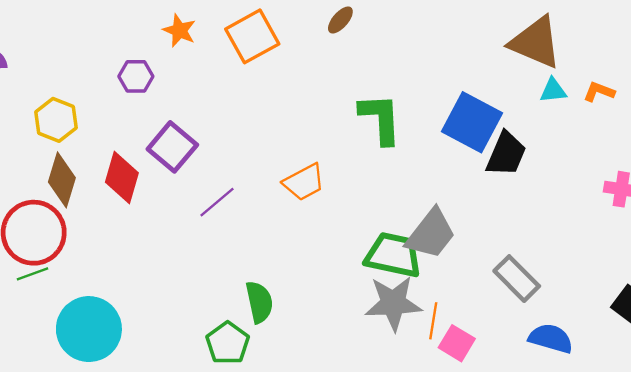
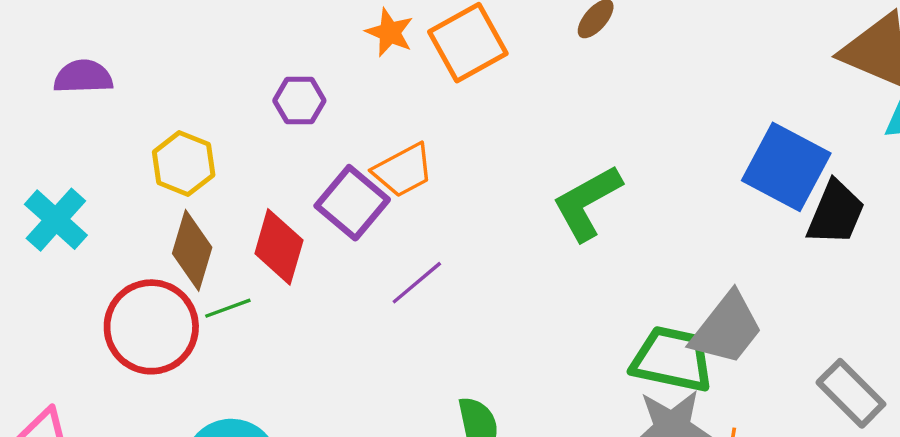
orange star: (179, 31) -> (390, 32), moved
green L-shape: (380, 119) -> (587, 203), moved, turned -116
orange trapezoid: (304, 182) -> (403, 170), moved
green line: (33, 274) -> (228, 308), moved

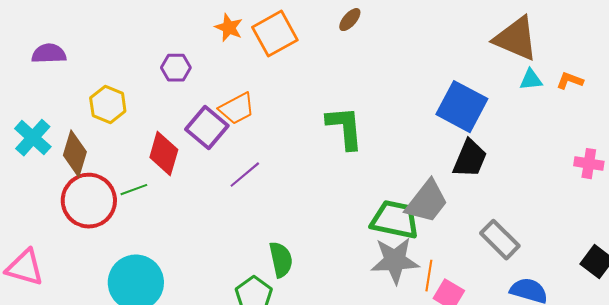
green L-shape: (587, 203) -> (345, 128), turned 114
black trapezoid: (836, 213) -> (470, 159), moved
brown diamond: (192, 250) -> (75, 154), moved

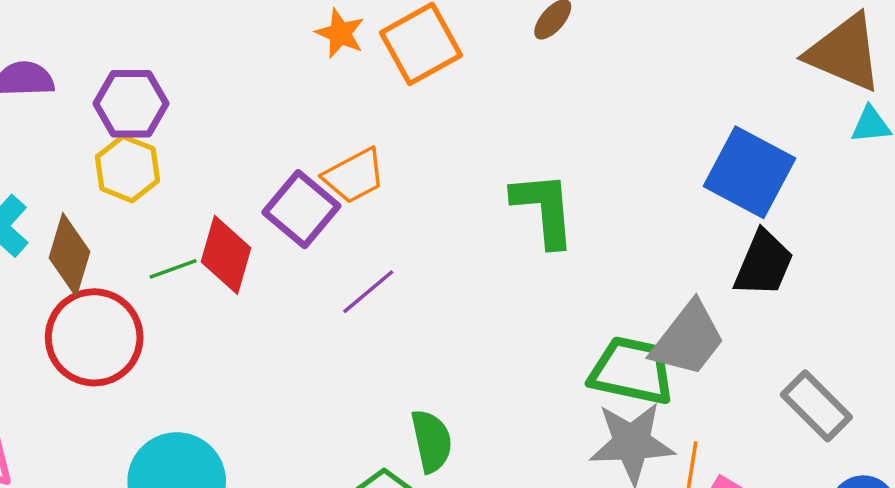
purple hexagon: (176, 68) -> (131, 104), moved, size x1.4
green line: (134, 190) -> (173, 269), moved

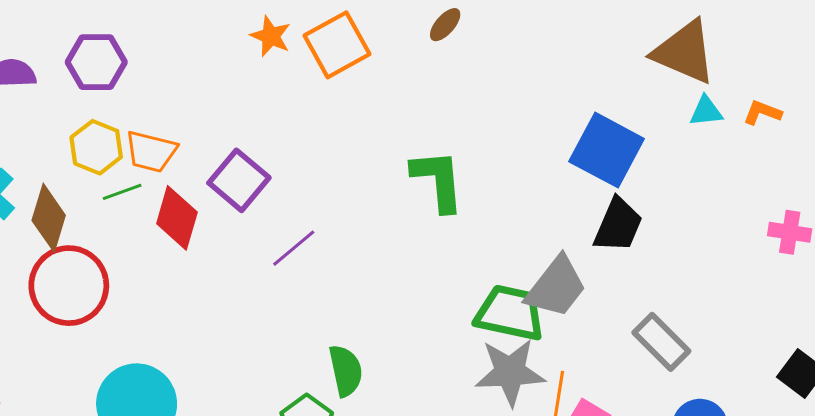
purple hexagon: (131, 104) -> (96, 62), moved
orange trapezoid: (354, 176) -> (151, 152), moved, turned 42
green line: (173, 269) -> (122, 192), moved

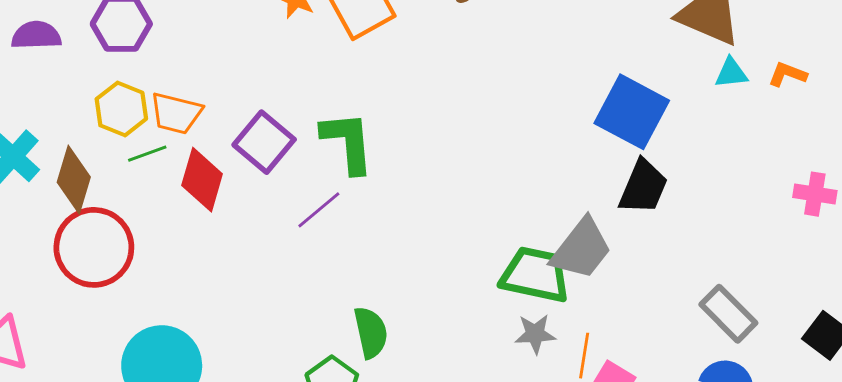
green L-shape: (438, 180) -> (348, 142), moved
gray rectangle: (661, 342) -> (728, 314), moved
gray star: (510, 372) -> (535, 334), size x0.6

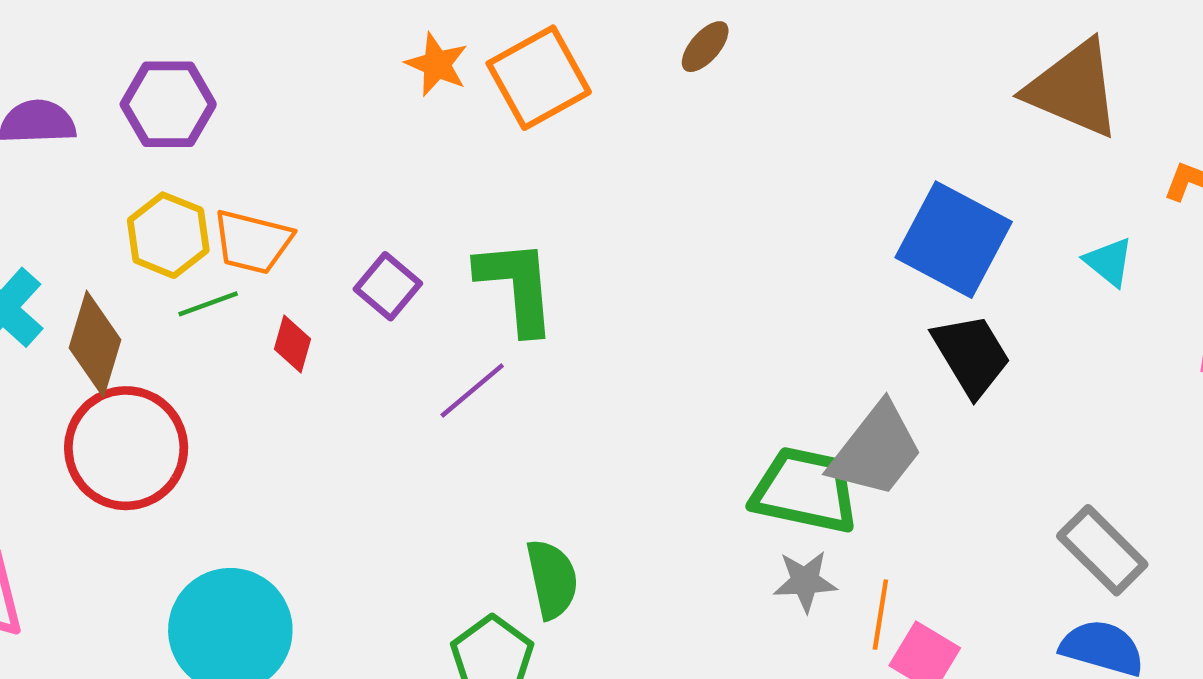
cyan triangle: (731, 73) -> (1109, 262), moved, turned 45
purple square: (264, 142) -> (388, 286), size x0.7
red diamond: (202, 180) -> (292, 344), size x0.6
black trapezoid: (643, 187) -> (971, 355), turned -54

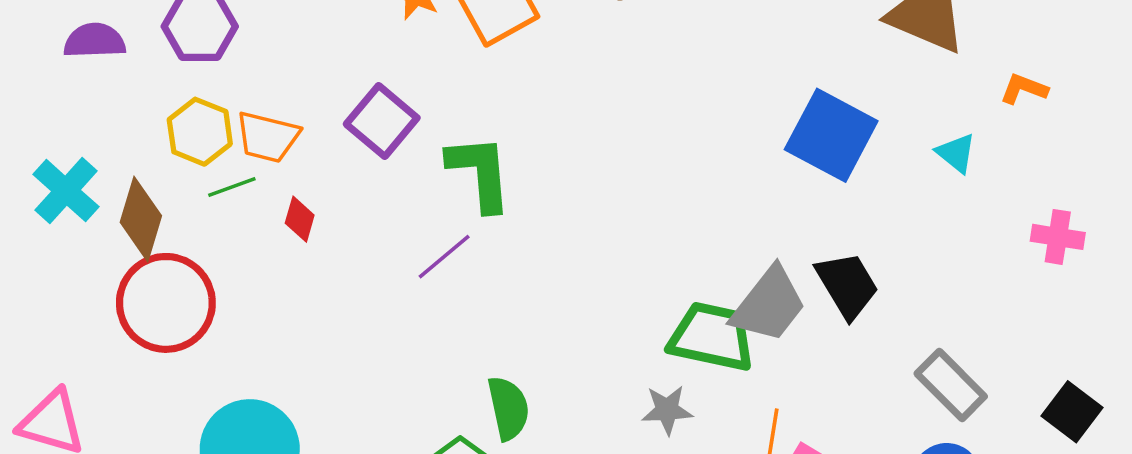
purple square: (388, 286) -> (382, 121), moved, size x1.4
black trapezoid: (971, 355) -> (847, 285), moved
gray star: (805, 581) -> (667, 410), moved

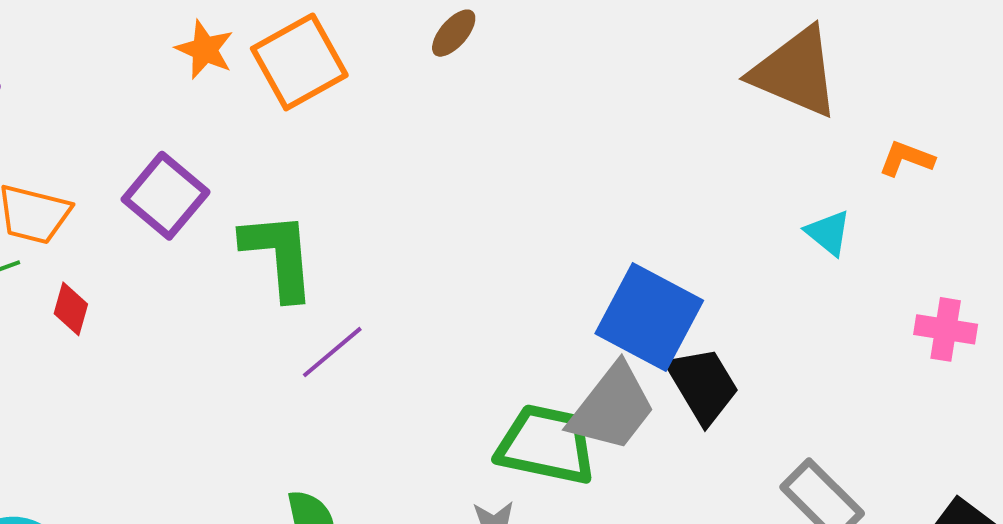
blue square: (831, 135) -> (649, 317), moved
purple line: (444, 257) -> (332, 352), moved

